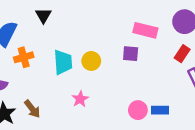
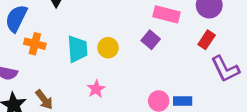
purple square: (131, 54) -> (151, 40), turned 35
orange cross: (24, 57) -> (35, 44), turned 30

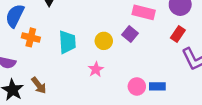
yellow circle: (108, 48) -> (104, 41), moved
pink star: (96, 89) -> (96, 69), moved

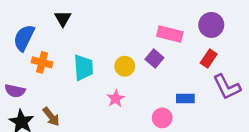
blue rectangle: (157, 86) -> (185, 99), moved

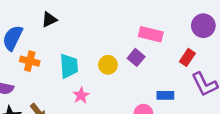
black triangle: (63, 18) -> (49, 20), turned 35
purple circle: (211, 25) -> (203, 26), moved
pink star: (116, 99) -> (81, 95), moved

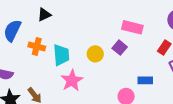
orange cross: (30, 61) -> (37, 46), moved
pink star: (81, 95) -> (72, 80), size x1.5

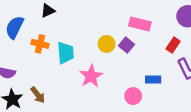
yellow circle: (95, 54) -> (107, 44), moved
pink star: (72, 80) -> (91, 76), moved

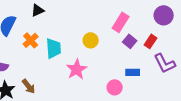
pink rectangle: (140, 24) -> (121, 22), turned -72
orange cross: (40, 44) -> (31, 40), turned 35
purple square: (126, 45) -> (130, 41), moved

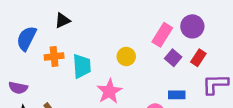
purple circle: (164, 15) -> (192, 26), moved
orange cross: (31, 40) -> (54, 57), turned 35
purple L-shape: (165, 63) -> (215, 84), turned 115

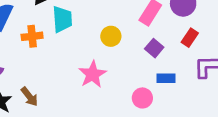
purple square: (173, 58) -> (154, 48), moved
cyan trapezoid: (82, 66) -> (62, 19), moved

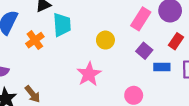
orange cross: (32, 36) -> (35, 40), turned -30
blue rectangle: (166, 78) -> (162, 67), moved

